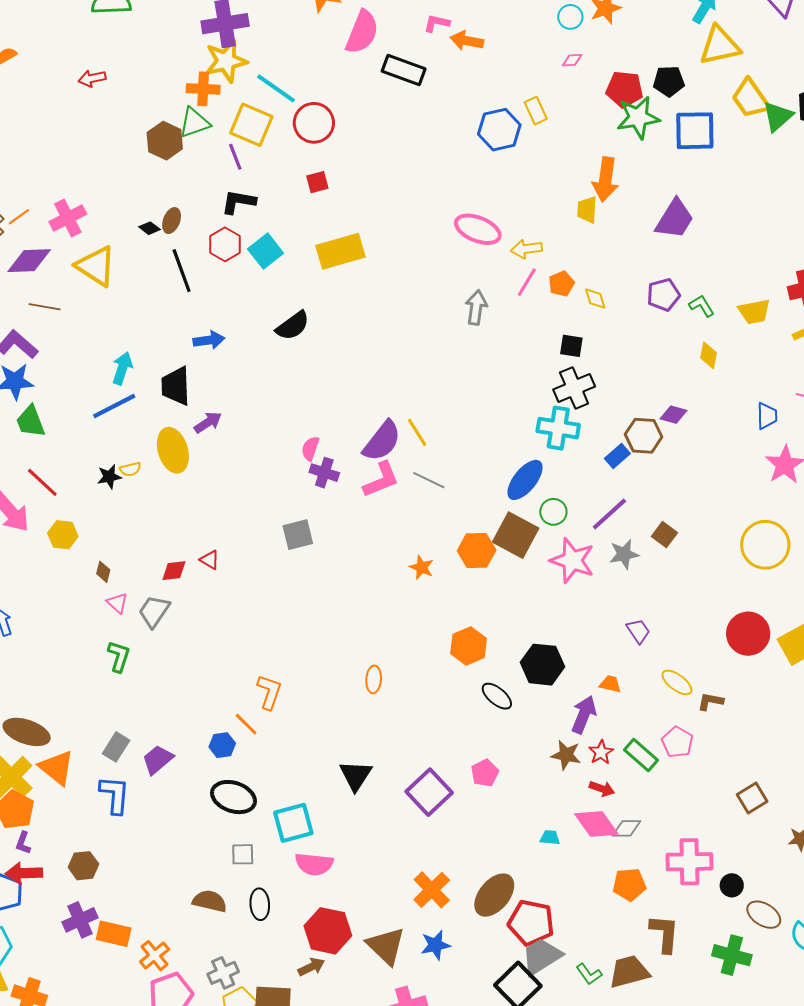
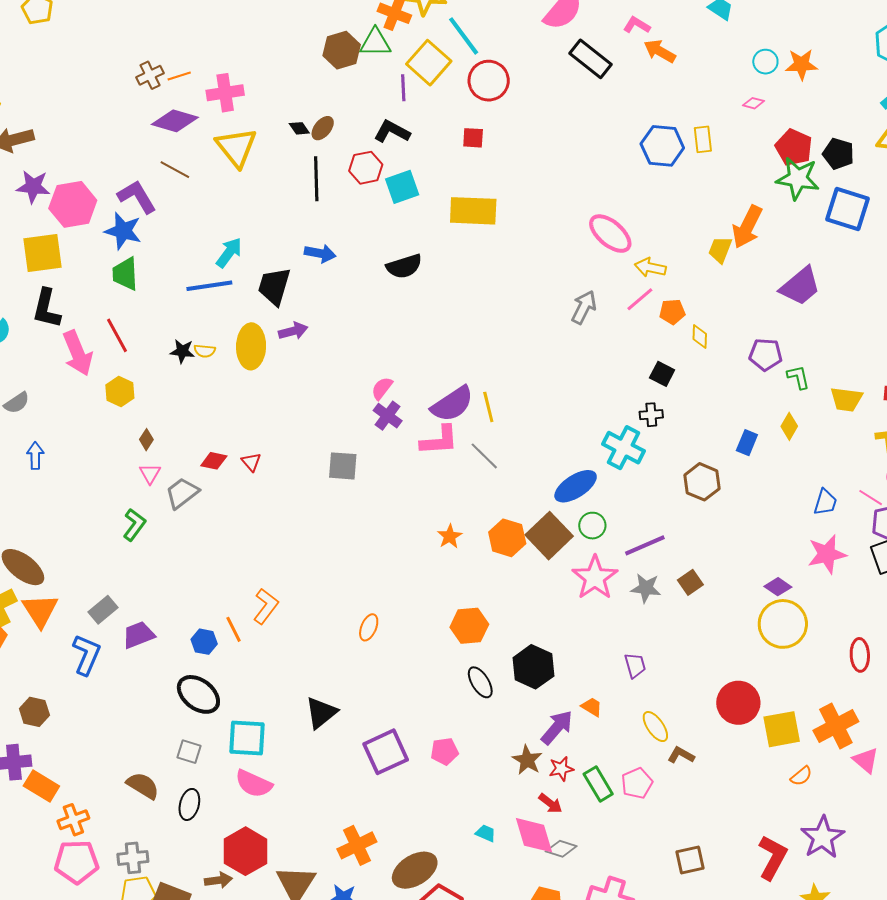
black cross: (574, 388) -> (651, 415), size x0.6
purple diamond: (674, 415) -> (778, 587), moved
blue rectangle: (617, 456) -> (747, 443), moved, turned -45

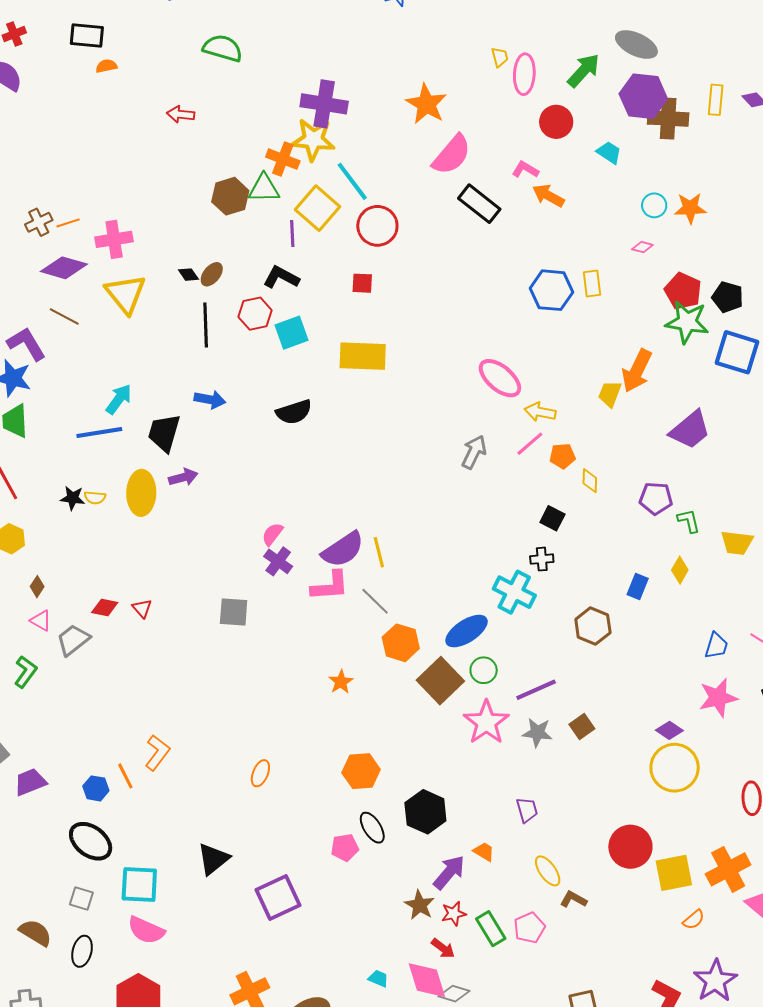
pink triangle: (150, 474) -> (41, 621), turned -30
orange hexagon: (507, 538) -> (401, 643), moved
pink pentagon: (444, 751) -> (345, 848), moved

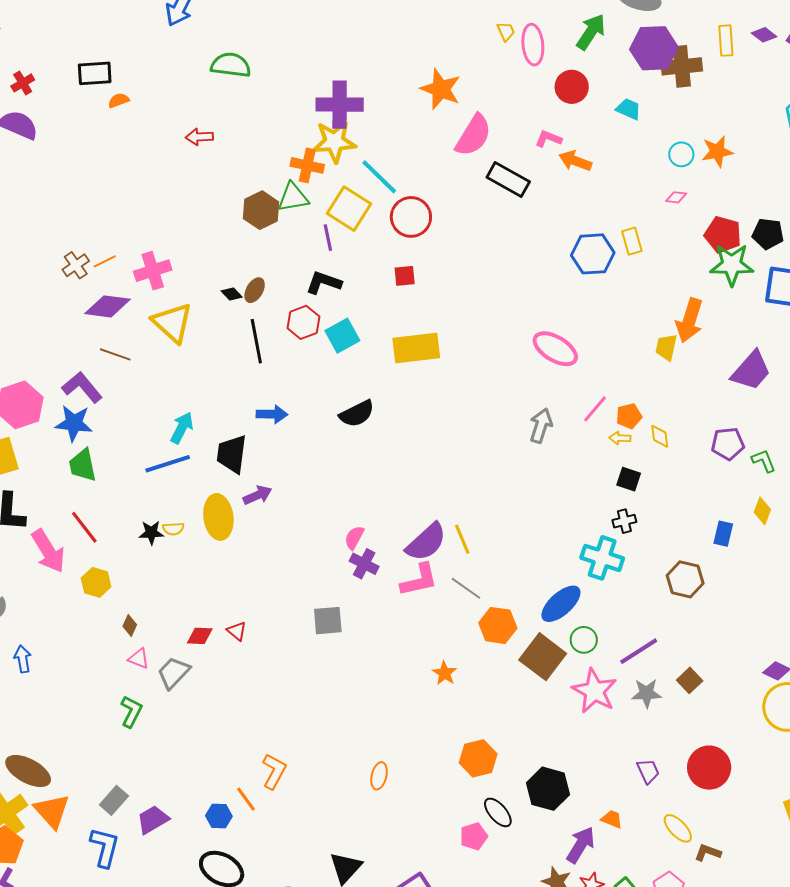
yellow arrow: (540, 412) -> (620, 438), moved, size x0.7
red circle: (630, 847) -> (709, 768), moved

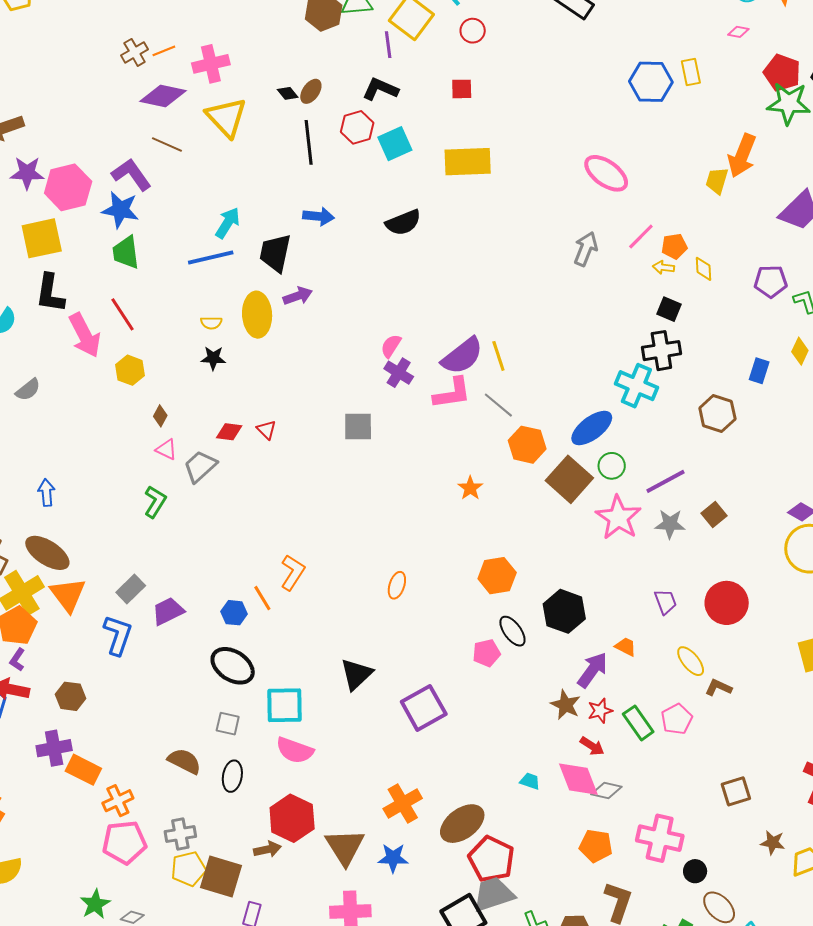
red circle: (411, 217) -> (473, 31), size x0.6
black cross: (624, 521) -> (661, 351), size x1.6
black star: (151, 533) -> (213, 358), moved
blue arrow: (23, 659) -> (46, 493), moved

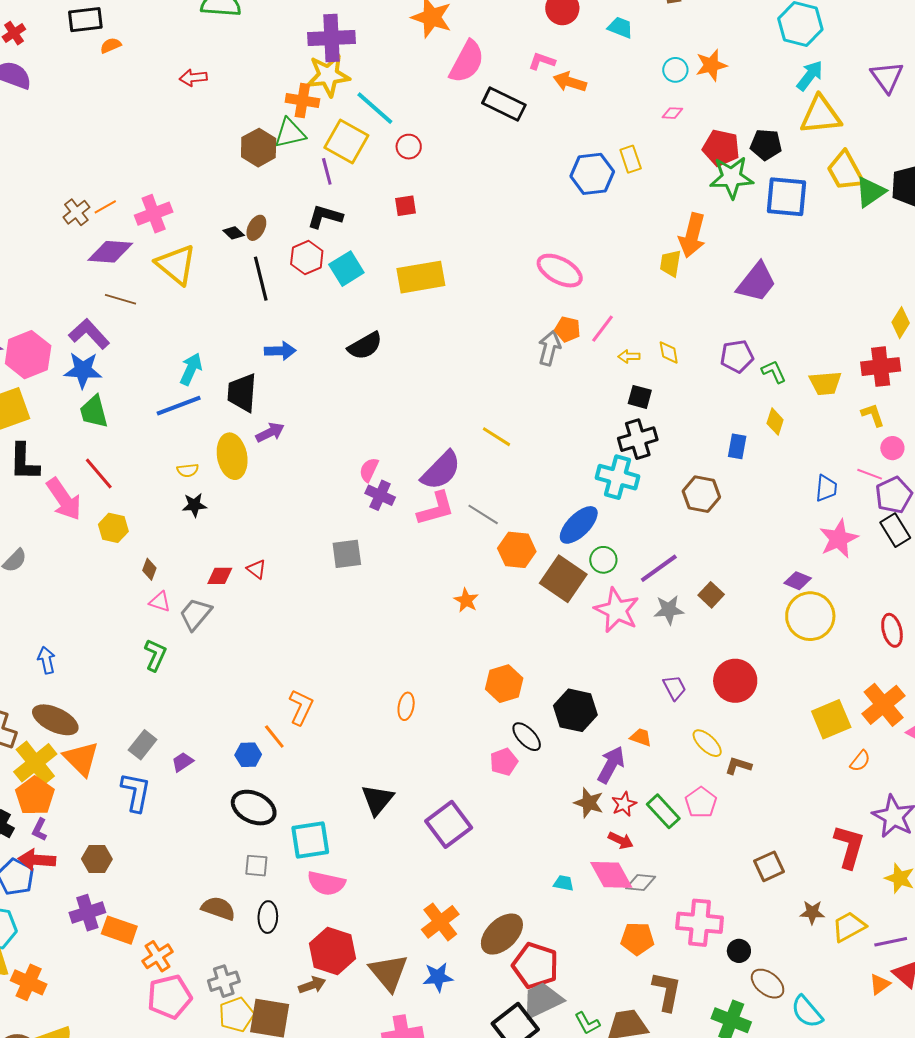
orange pentagon: (674, 246) -> (567, 329), moved, turned 30
yellow line: (498, 356) -> (496, 437), moved, turned -32
purple trapezoid: (168, 611) -> (182, 762), size x0.7

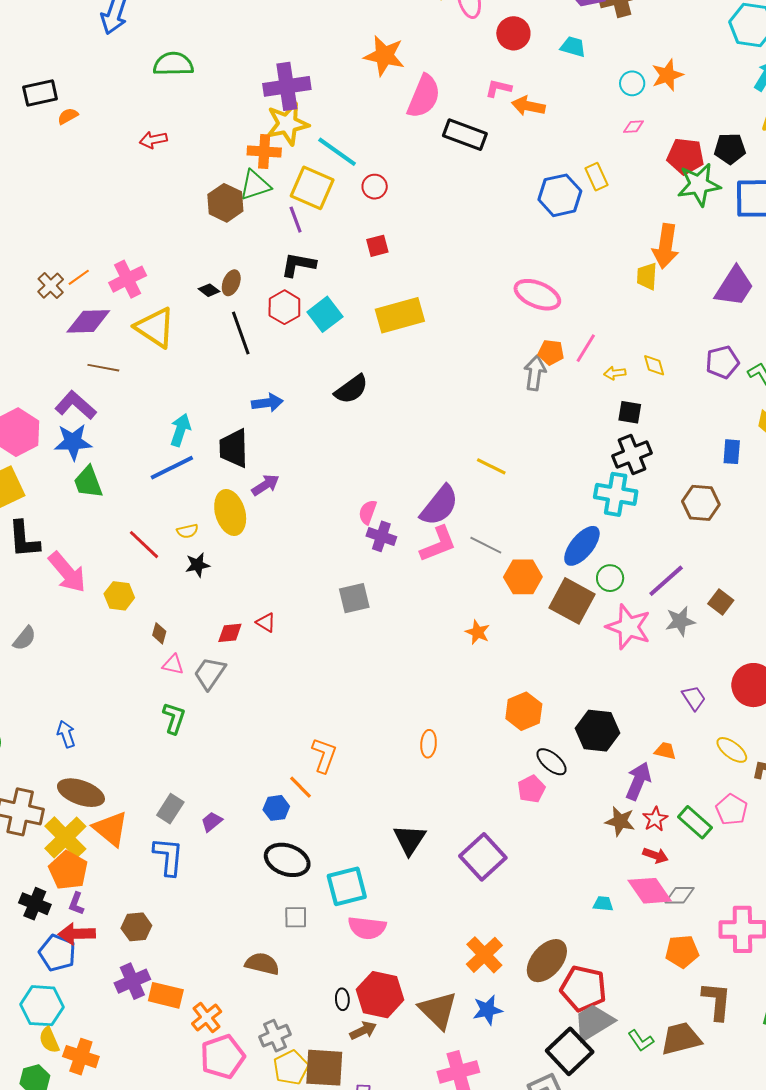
red line: (99, 473) -> (144, 545), moved
black ellipse: (268, 917) -> (342, 999), moved, size x0.7

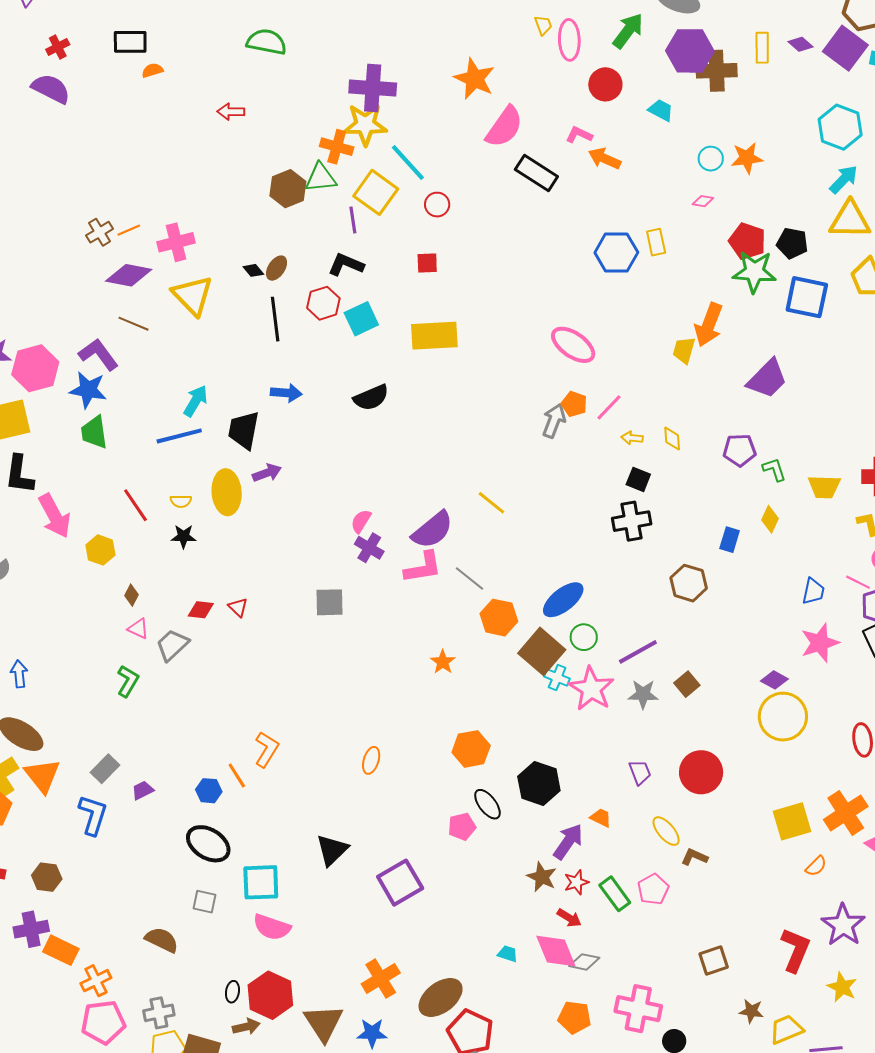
cyan cross: (616, 494) -> (557, 678), moved, size x0.6

